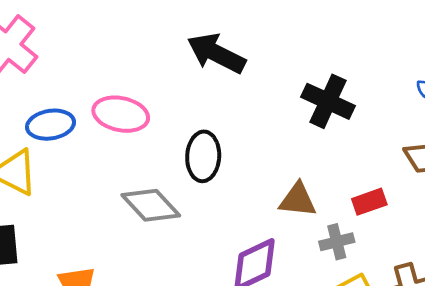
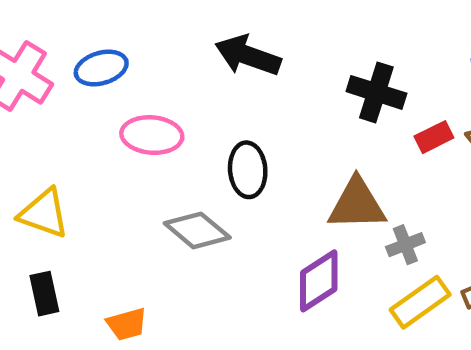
blue ellipse: (51, 125) -> (101, 68), moved
brown triangle: (298, 200) -> (357, 204), size x1.4
red rectangle: (369, 202) -> (434, 137), moved

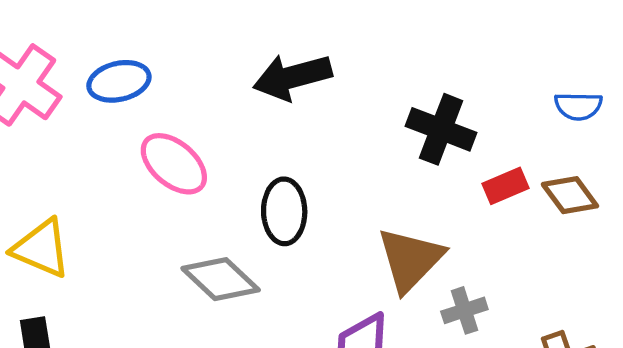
black arrow: (248, 56) -> (292, 77), turned -38
pink ellipse: (152, 135) -> (174, 164), turned 32
brown triangle: (357, 204) -> (410, 260), turned -48

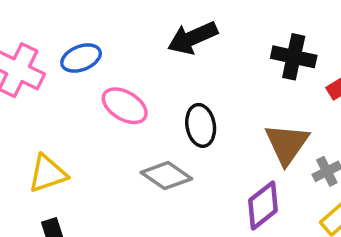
yellow triangle: (41, 248) -> (48, 174), turned -33

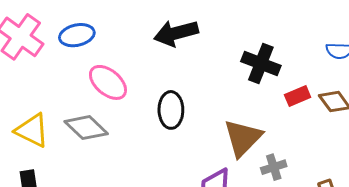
yellow triangle: (48, 174) -> (32, 130), turned 36
gray diamond: (166, 176) -> (86, 128), moved

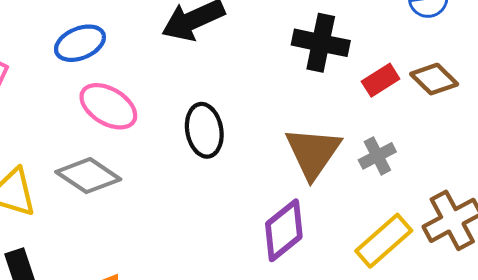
blue ellipse: (77, 35) -> (80, 43), moved
gray cross: (274, 167) -> (377, 156), moved

